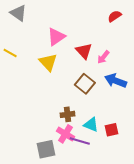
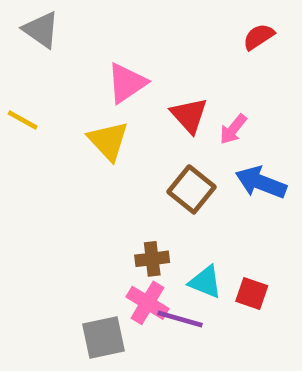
red square: (112, 130) -> (252, 294), turned 32

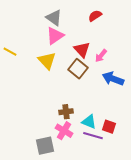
gray triangle: (41, 30) -> (54, 18), moved
red semicircle: (259, 37) -> (95, 16), moved
brown square: (191, 189) -> (78, 69), moved
purple line: (180, 319) -> (93, 136), moved

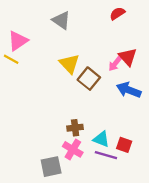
red semicircle: (95, 16) -> (117, 13), moved
pink triangle: (55, 36) -> (18, 41), moved
red triangle: (82, 50) -> (128, 57), moved
yellow triangle: (47, 61) -> (69, 64), moved

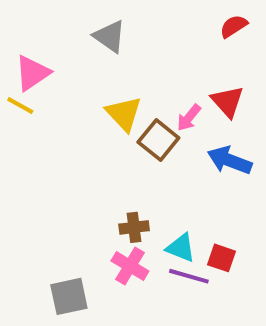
red semicircle: (117, 13) -> (234, 26), moved
pink arrow: (115, 64) -> (189, 118), moved
gray square: (51, 167) -> (69, 296), moved

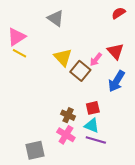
yellow line: (20, 105) -> (20, 53), moved
blue arrow: (230, 160) -> (116, 81), turned -80
brown cross: (134, 227) -> (68, 115), turned 32
red square: (221, 258) -> (93, 108), moved, turned -32

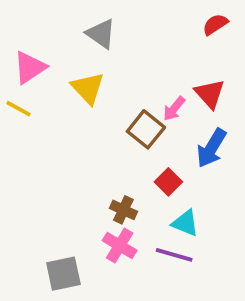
yellow line: (20, 53) -> (18, 109), moved
yellow triangle: (63, 57) -> (88, 88), moved
red square: (93, 108) -> (168, 182), moved, turned -32
cyan triangle: (92, 125) -> (185, 223), moved

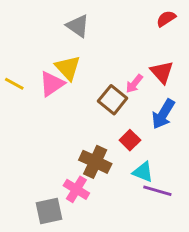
pink triangle: (30, 67) -> (52, 84), moved
brown cross: (123, 210) -> (95, 162), size x1.5
pink cross: (120, 245) -> (76, 189), moved
purple line: (174, 255) -> (157, 191), moved

